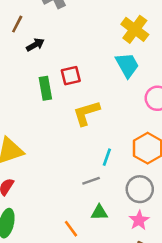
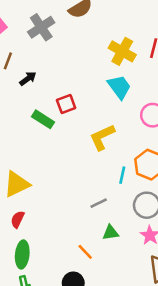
green rectangle: (45, 88) -> (43, 119), turned -40
yellow L-shape: (86, 113) -> (102, 137), moved
cyan line: (107, 157) -> (122, 175), moved

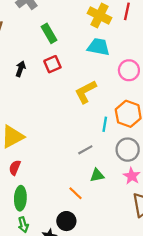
black arrow: (28, 79) -> (21, 69), moved, turned -32
cyan trapezoid: (119, 87) -> (98, 47), turned -40
green rectangle: (43, 119) -> (49, 33), moved, turned 30

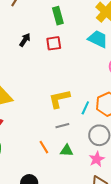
yellow L-shape: (86, 92) -> (59, 99), moved
orange line: (76, 193) -> (44, 147), moved

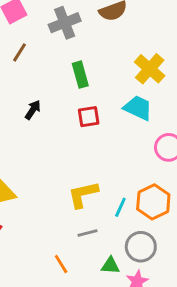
red square: (54, 43) -> (89, 117), moved
green triangle: (67, 150) -> (110, 266), moved

